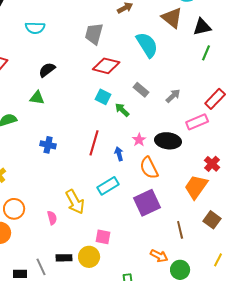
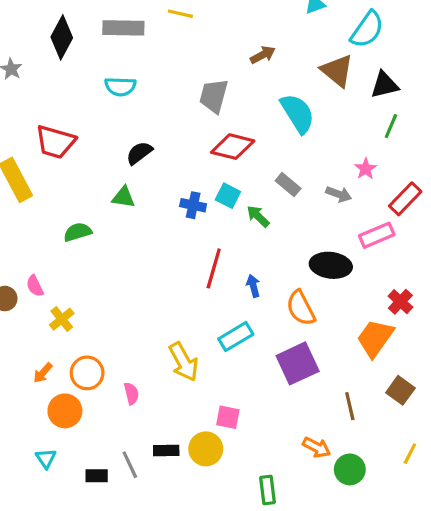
gray arrow: (173, 96) -> (339, 194), turned 63
pink star: (139, 140) -> (366, 169), moved
blue cross: (48, 145) -> (193, 205), moved
pink semicircle: (52, 218) -> (131, 393), moved

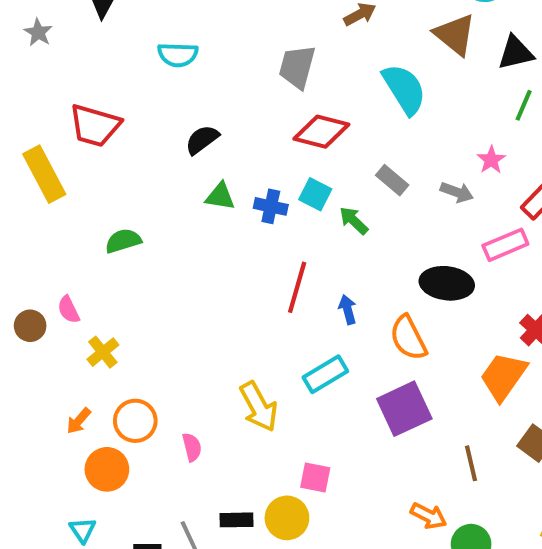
green triangle: (123, 197) -> (220, 196), moved

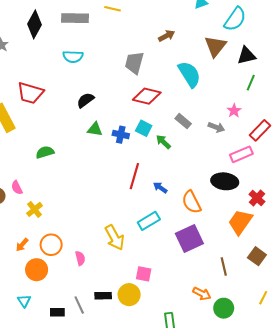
brown triangle: (455, 34) -> (215, 46), turned 30
black ellipse: (447, 283) -> (225, 181), moved
blue arrow: (348, 310) -> (160, 188), turned -40

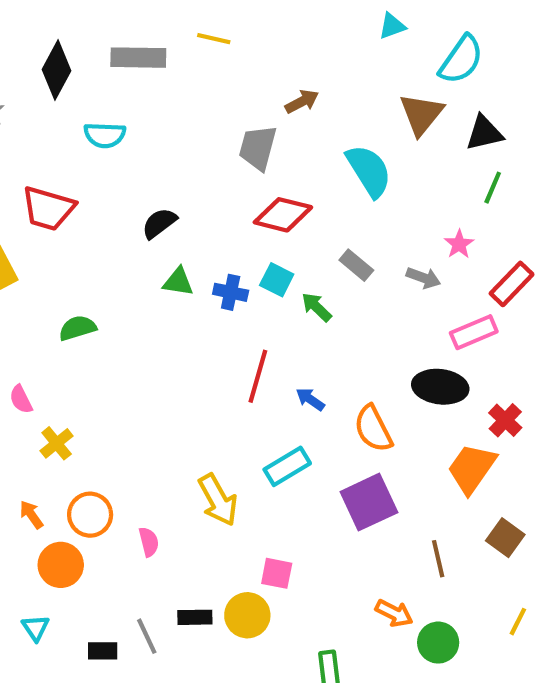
brown arrow: (167, 36) -> (302, 102), moved
cyan semicircle: (73, 57) -> (105, 135), moved
orange arrow: (22, 245) -> (31, 515), turned 104

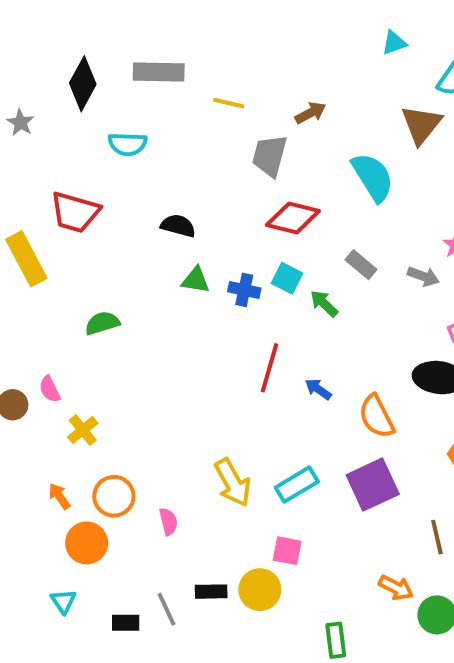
yellow line: (214, 39) -> (229, 103), moved
black semicircle: (159, 223) -> (178, 226), turned 52
cyan rectangle: (287, 466) -> (297, 485), moved

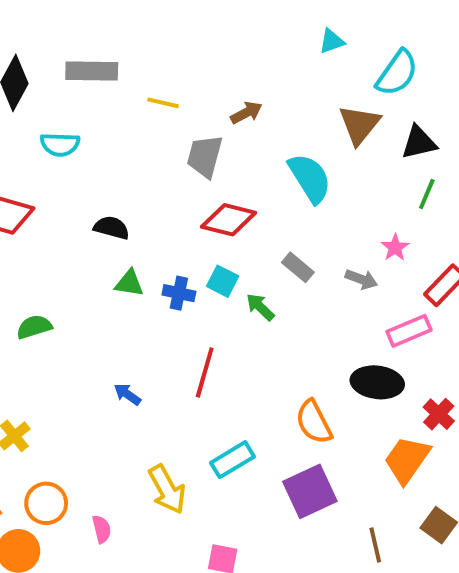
blue arrow: (318, 389) -> (127, 394), moved
cyan rectangle: (297, 485) -> (232, 460), moved

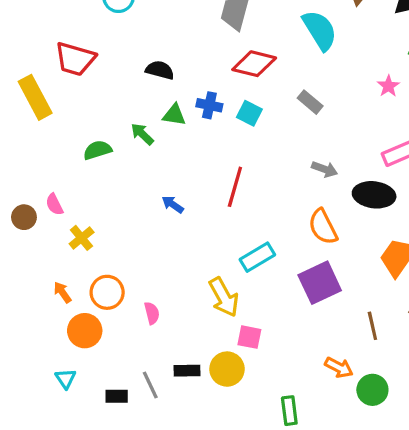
gray arrow: (361, 279) -> (324, 169), moved
blue cross: (179, 293) -> (209, 105), moved
green arrow: (260, 307) -> (142, 134), moved
yellow arrow: (167, 489) -> (224, 297), moved

